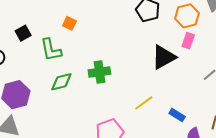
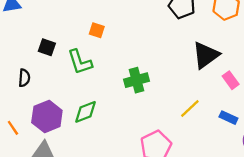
black square: (23, 33) -> (47, 47), turned -35
pink rectangle: (188, 41) -> (231, 80), moved, turned -49
green diamond: (61, 82) -> (85, 112), moved

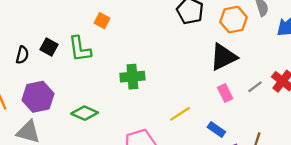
black square: (47, 47) -> (49, 47), moved
black triangle: (206, 55) -> (223, 57), moved
green diamond: (85, 112) -> (85, 113), moved, turned 35

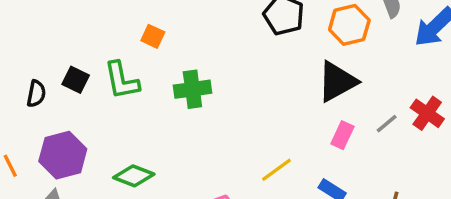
green cross: (132, 77) -> (192, 89), moved
pink rectangle: (225, 93) -> (342, 135), turned 54

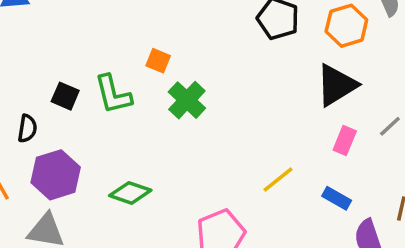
orange square: (153, 36) -> (158, 61), moved
green cross: (192, 89) -> (187, 100), turned -36
black semicircle: (36, 94) -> (27, 128), moved

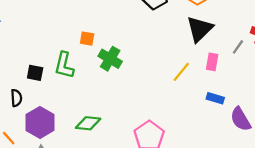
green L-shape: (113, 94) -> (64, 65), turned 40
yellow line: (278, 180) -> (181, 72), moved

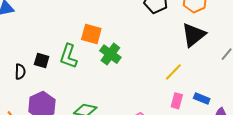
orange square: (87, 39) -> (91, 34), size x1.5
pink rectangle: (212, 62) -> (177, 101), moved
black semicircle: (16, 98) -> (20, 72), moved

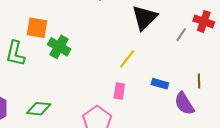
pink rectangle: (177, 101) -> (119, 91), moved

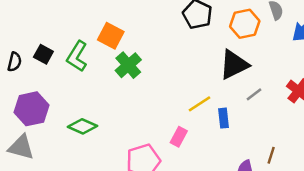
gray line: (181, 35) -> (254, 94), moved
blue rectangle: (160, 84) -> (223, 118), moved, turned 49

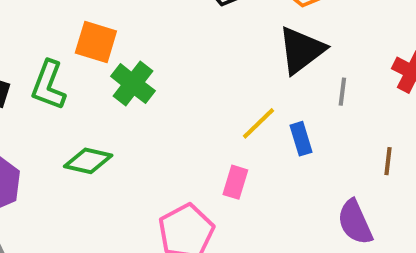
gray line: (254, 94) -> (342, 92), turned -35
green diamond: (83, 126) -> (88, 161), moved
brown line: (271, 155) -> (388, 161), moved

